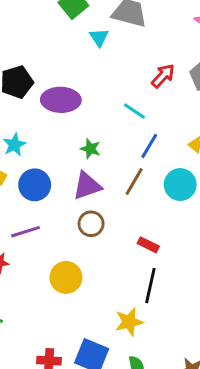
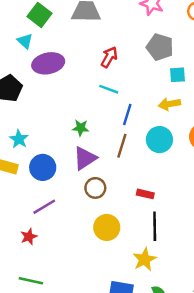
cyan triangle: (99, 37) -> (25, 41), moved
red arrow: (163, 76) -> (109, 57), moved
purple ellipse: (61, 100) -> (48, 63), moved
yellow circle: (66, 277) -> (107, 227), moved

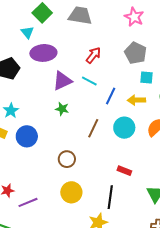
blue line: (127, 114) -> (111, 96), moved
purple triangle: (85, 158) -> (62, 81), moved
red rectangle: (145, 194) -> (124, 171), moved
purple line: (44, 207) -> (28, 202), moved

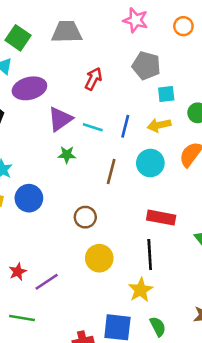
cyan line: (89, 81) -> (93, 127), moved
red rectangle: (124, 171) -> (161, 218), size x1.5

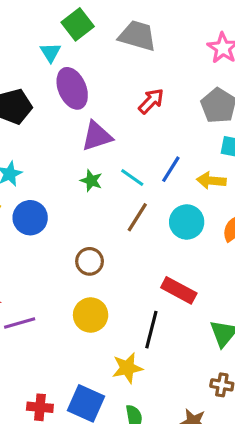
purple ellipse: (29, 88) -> (72, 88), turned 64
cyan line: (93, 127) -> (132, 178), moved

